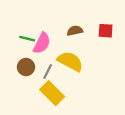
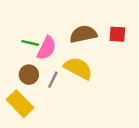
brown semicircle: (75, 31) -> (83, 34), size x1.5
yellow rectangle: (52, 93) -> (20, 104), moved

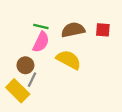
green line: (30, 43) -> (41, 27), moved
gray line: (53, 80) -> (32, 80), moved

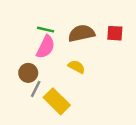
yellow semicircle: (69, 60) -> (77, 67), size x0.6
yellow rectangle: (18, 91) -> (57, 101), moved

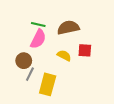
red square: (115, 33) -> (85, 50), moved
yellow rectangle: (57, 101) -> (48, 84), turned 60

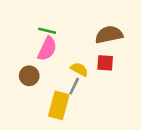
brown semicircle: (68, 28) -> (109, 35), moved
gray line: (30, 74) -> (74, 86), moved

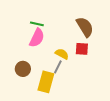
brown semicircle: (109, 35) -> (85, 27), turned 70
brown circle: (29, 76) -> (23, 69), moved

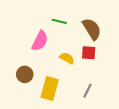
green line: (37, 24) -> (59, 21), moved
gray line: (58, 67) -> (87, 91), moved

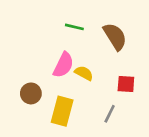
pink semicircle: (40, 41) -> (63, 65), moved
red square: (89, 53) -> (126, 84), moved

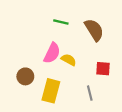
gray line: (110, 114) -> (90, 93), turned -40

